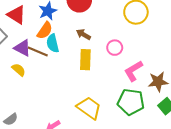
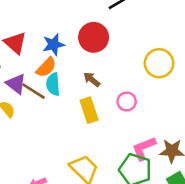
yellow rectangle: (85, 60) -> (89, 110), turned -30
pink L-shape: (133, 71) -> (144, 148), moved

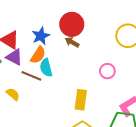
brown arrow: (92, 80) -> (72, 42), moved
purple triangle: (16, 84) -> (14, 57), moved
yellow rectangle: (89, 110) -> (81, 100), moved, turned 36

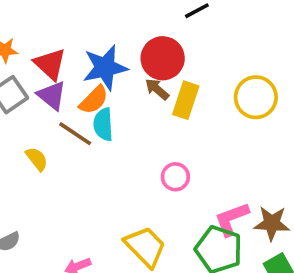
blue star: (41, 36) -> (105, 68), size x1.4
pink circle: (107, 71) -> (175, 177), moved
yellow rectangle: (81, 100) -> (186, 100), moved

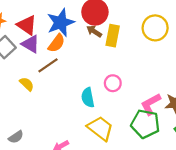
cyan semicircle: (103, 124) -> (88, 98), moved
brown line: (75, 134) -> (48, 65), turned -60

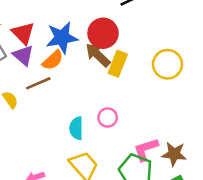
brown arrow: (94, 31) -> (98, 55), size x1.5

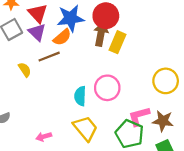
brown arrow: (98, 55) -> (101, 34), turned 55
yellow circle: (167, 64) -> (166, 81), moved
pink circle: (108, 118) -> (107, 88), size x1.5

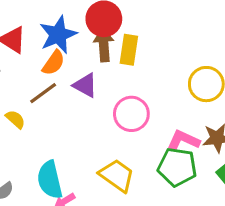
purple triangle: (37, 32) -> (85, 85), moved
cyan semicircle: (80, 96) -> (50, 180), moved, size x1.4
pink L-shape: (139, 116) -> (183, 140), turned 55

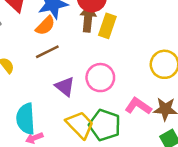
purple triangle: (85, 85) -> (65, 86), moved
brown line: (43, 93) -> (47, 52), moved
green pentagon: (177, 167) -> (105, 125), moved

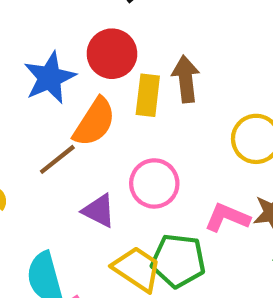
brown arrow: (88, 18) -> (186, 79), moved
orange semicircle: (45, 26) -> (94, 122), moved, size x1.4

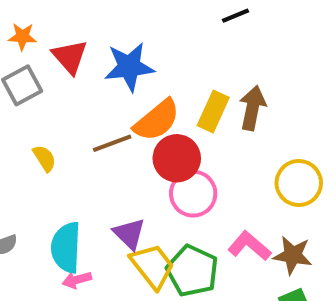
red circle: (112, 54) -> (177, 158), moved
purple triangle: (99, 211) -> (129, 234), moved

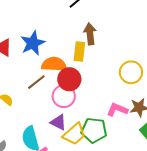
brown arrow: (252, 108) -> (90, 34), moved
orange semicircle: (157, 120) -> (54, 64), turned -120
pink circle: (193, 194) -> (64, 96), moved
yellow trapezoid: (152, 266) -> (74, 134), turned 105

